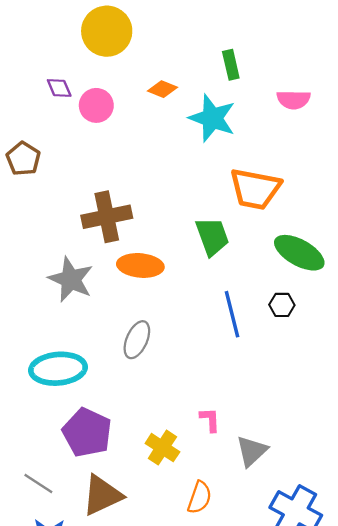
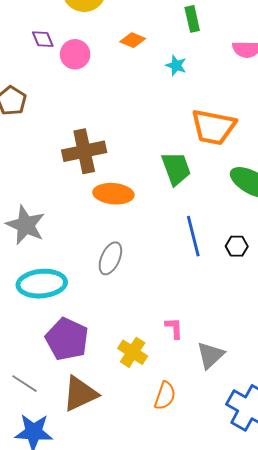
cyan star: (212, 118) -> (176, 65), size x0.5
gray star: (71, 279) -> (26, 225), moved
black hexagon: (282, 305) -> (237, 246), moved

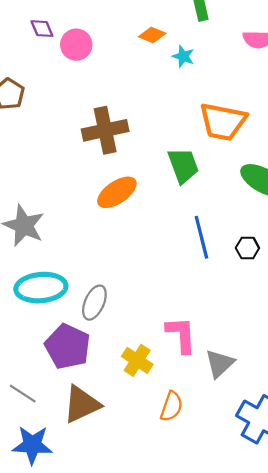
orange diamond: (133, 40) -> (152, 35), moved
brown cross: (84, 151) -> (105, 130), moved
orange ellipse: (113, 194) -> (117, 192), turned -39
gray ellipse: (110, 258) -> (94, 303), moved
pink L-shape: (174, 328) -> (181, 335), size x1.6

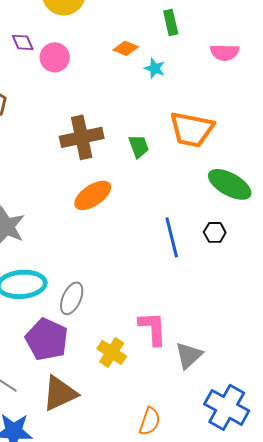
green trapezoid: (183, 166) -> (139, 146), moved, size x0.7
black hexagon: (247, 248) -> (215, 232), moved
orange semicircle: (171, 406) -> (150, 421), moved

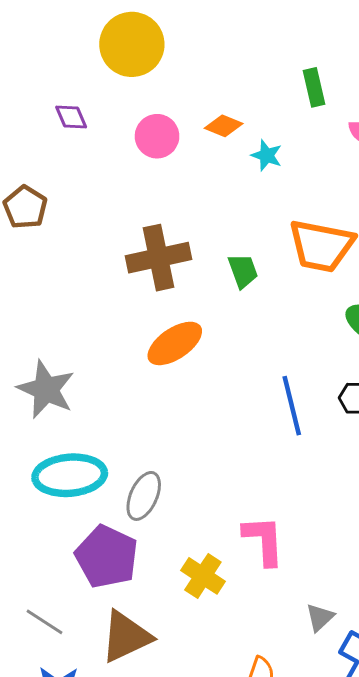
green rectangle: (171, 22) -> (314, 87), moved
pink circle: (55, 57) -> (157, 136), moved
gray triangle: (189, 355) -> (320, 617), moved, size x0.7

